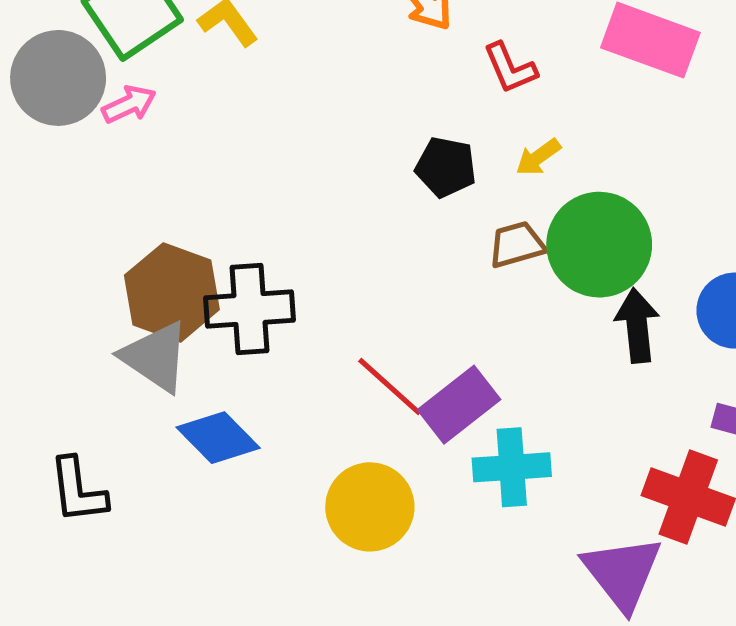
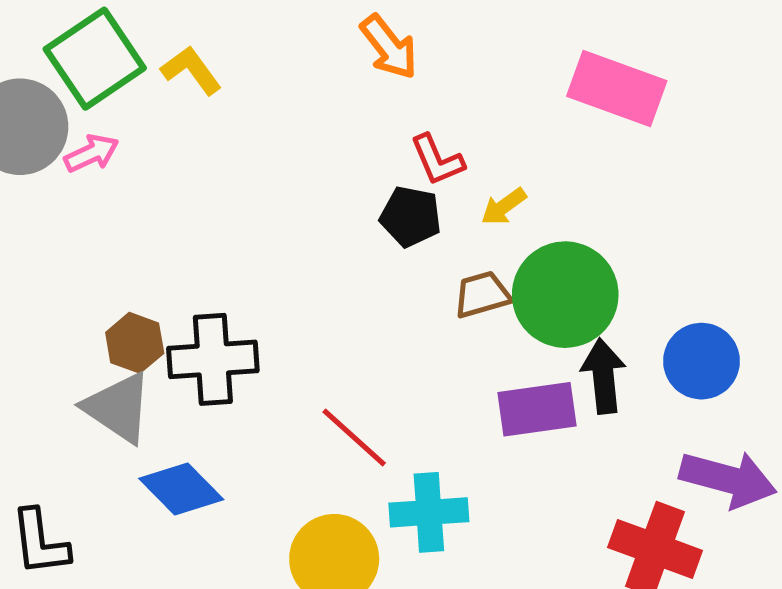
red L-shape: (510, 68) -> (437, 160), moved
brown hexagon: (172, 292) -> (135, 343), size x0.6
purple rectangle: (459, 405) -> (537, 409), moved, turned 30
cyan cross: (512, 467) -> (429, 512), moved

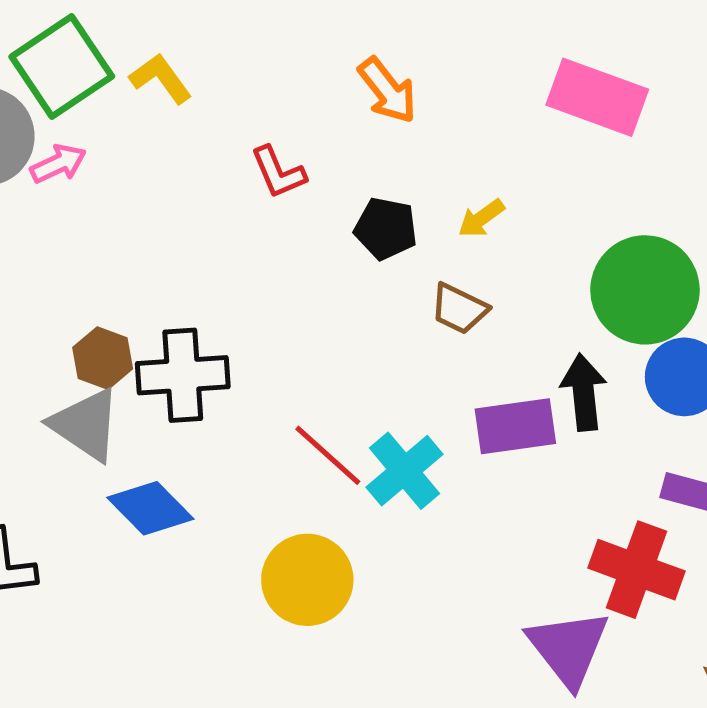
orange arrow: (389, 47) -> (387, 90), moved
red L-shape: (437, 160) -> (278, 172), moved
brown trapezoid: (482, 295) -> (459, 309), turned -138
green circle: (565, 295) -> (645, 290), moved
cyan cross: (429, 512) -> (405, 471), moved, turned -36

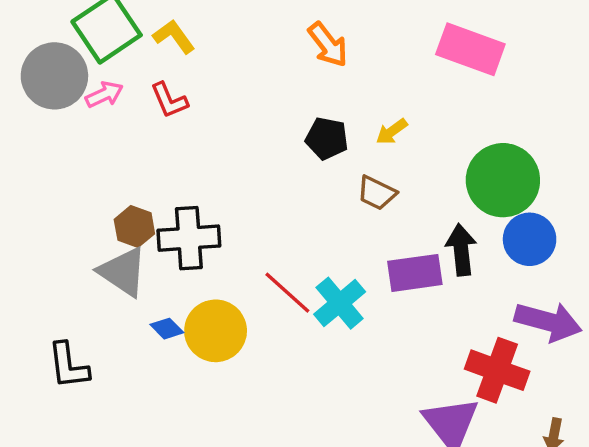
red L-shape: (278, 172) -> (169, 100), moved
blue diamond: (150, 508) -> (167, 329), size x0.6
yellow circle: (307, 580) -> (216, 331), moved

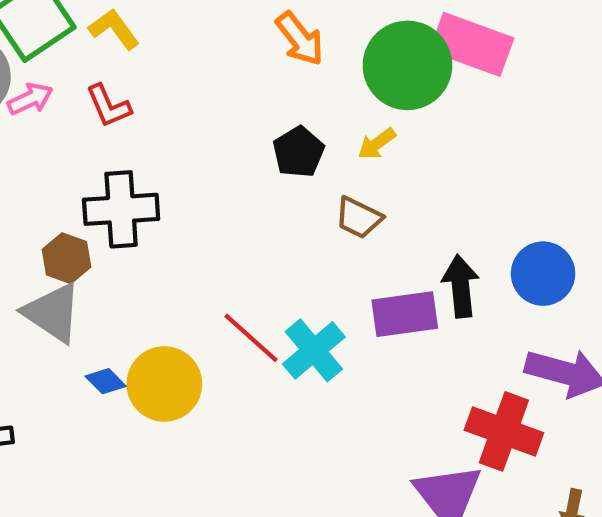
black pentagon: (327, 138) -> (298, 152), turned 30
green circle: (503, 180) -> (407, 65), moved
black cross: (189, 238) -> (121, 209), moved

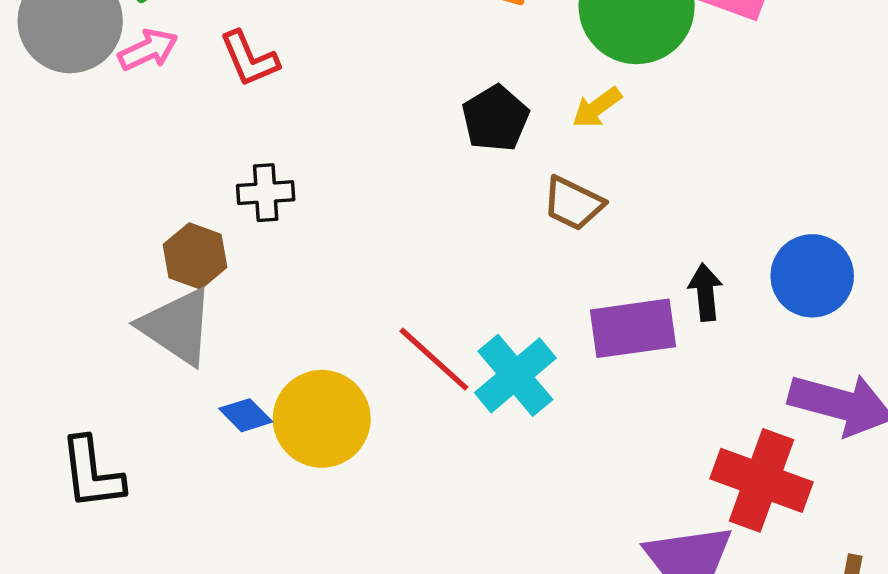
black cross: (121, 209) -> (266, 193), size x0.6
black arrow: (461, 286) -> (705, 292), size x0.7

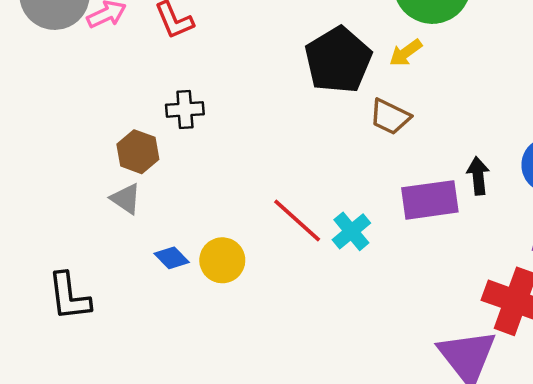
black pentagon: (495, 118) -> (338, 60), size x1.5
gray triangle: (177, 327) -> (126, 199), size x0.6
cyan cross: (515, 375) -> (351, 231), size x0.7
yellow circle: (322, 419) -> (222, 260), size x0.7

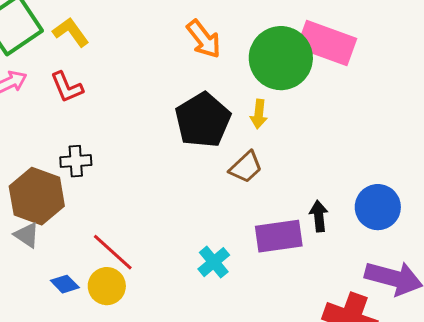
yellow arrow: (406, 53) -> (259, 114), turned -48
brown trapezoid: (390, 117) -> (246, 167), turned -69
brown hexagon: (138, 152) -> (37, 196), size x1.6
red line: (297, 220) -> (113, 252), moved

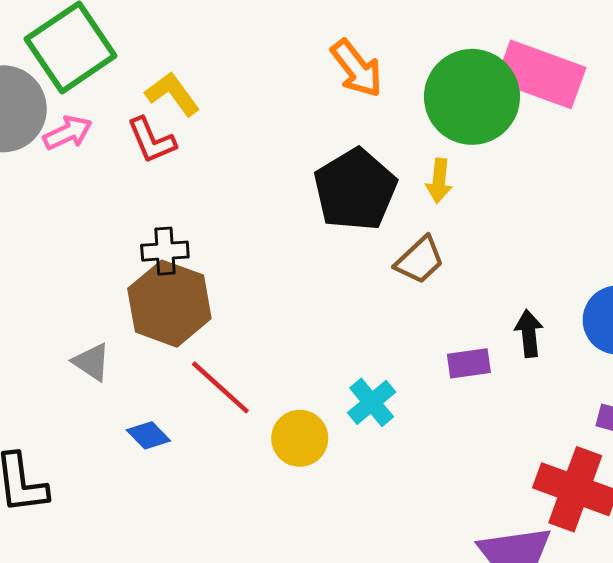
yellow L-shape: (71, 32) -> (172, 94), moved
brown hexagon: (37, 196) -> (169, 304), moved
purple rectangle: (279, 236) -> (469, 363), size x0.6
yellow circle: (107, 286) -> (300, 438), moved

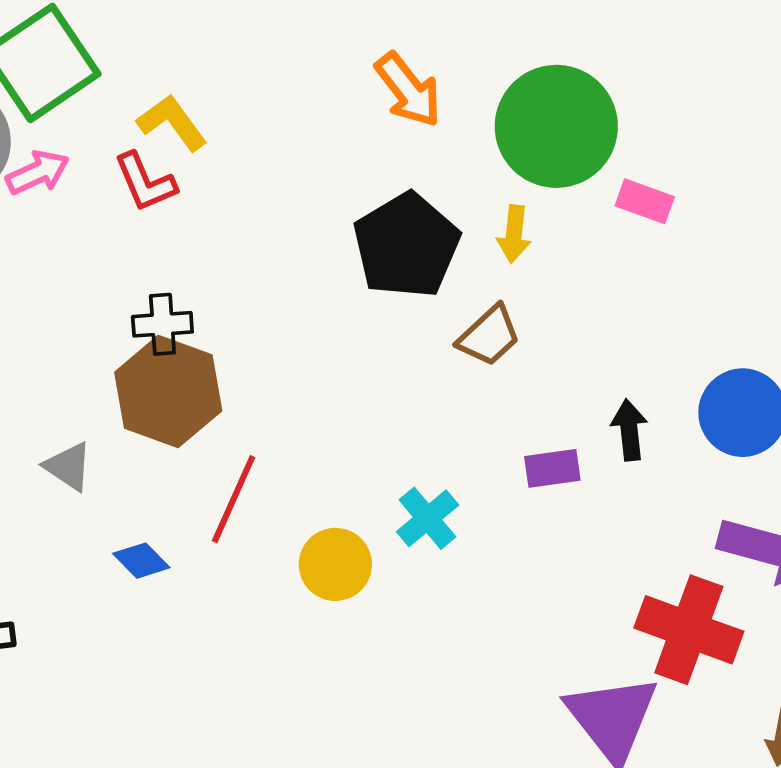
pink rectangle: (541, 74) -> (645, 201), moved, size x0.5
red line: (220, 387) -> (234, 499), turned 72

